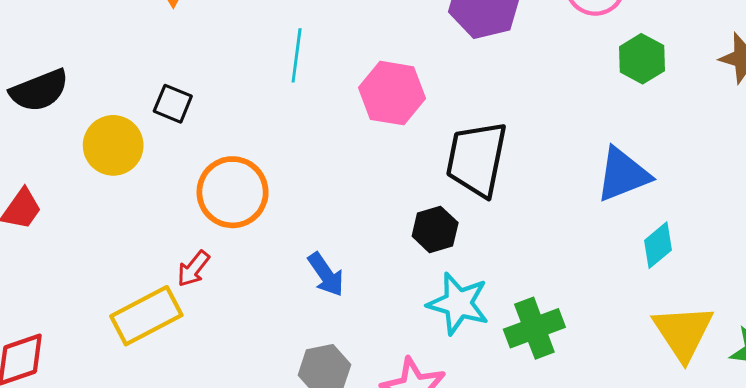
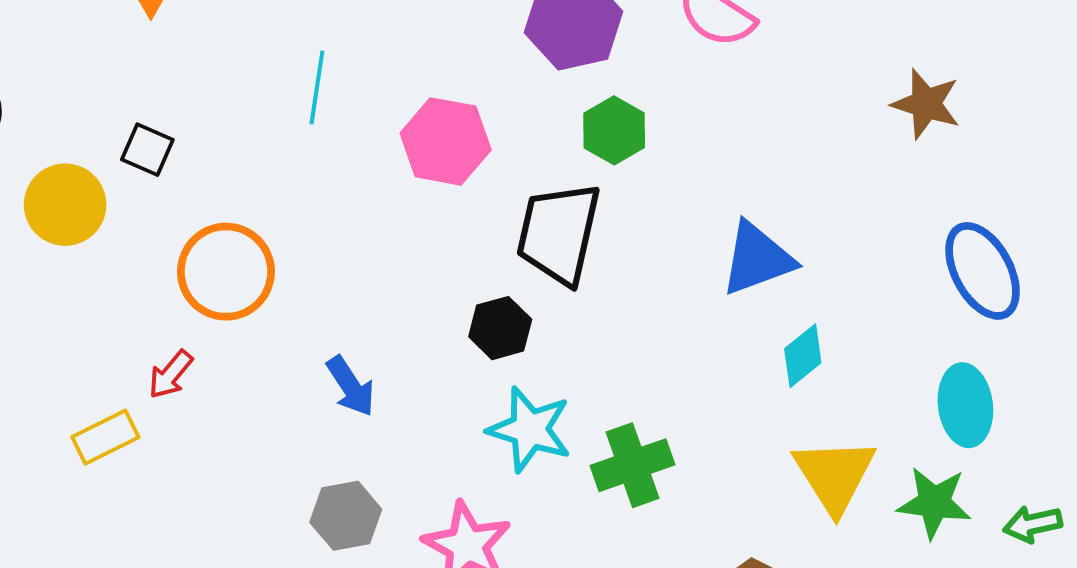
green hexagon: (642, 59) -> (614, 130), moved
yellow rectangle: (146, 316) -> (105, 437), size x0.7

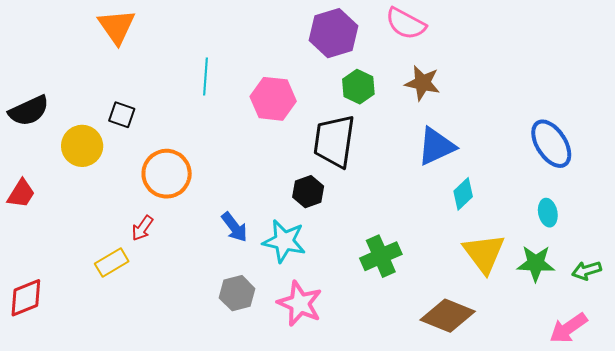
brown star: (926, 104) -> (422, 83), moved
cyan ellipse: (965, 405) -> (548, 213), size x0.7
cyan star: (530, 429) -> (284, 241), moved

